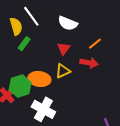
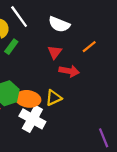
red arrow: (89, 63) -> (69, 71), moved
yellow triangle: (63, 71) -> (54, 98), moved
orange ellipse: (39, 79) -> (28, 99), moved

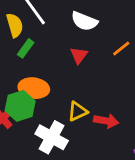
red arrow: (69, 71) -> (106, 121), moved
orange ellipse: (28, 99) -> (34, 88), moved

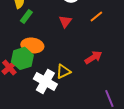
yellow triangle: (78, 111) -> (63, 71), moved
red arrow: (106, 121) -> (93, 57), moved, turned -42

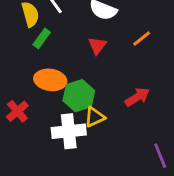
green hexagon: (22, 58) -> (79, 96), moved
white cross: (45, 81) -> (69, 131), turned -35

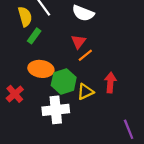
orange line: (142, 38) -> (85, 55), moved
red arrow: (137, 97) -> (110, 83), turned -54
yellow triangle: (94, 117) -> (85, 92), moved

